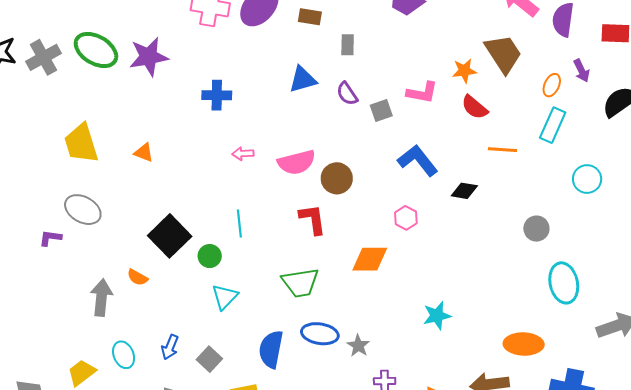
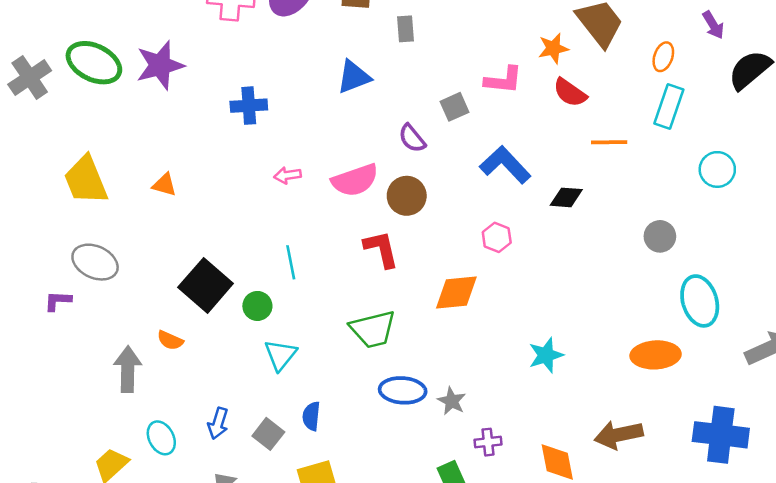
purple arrow: (582, 71) -> (713, 25), moved
purple semicircle: (347, 94) -> (412, 138), moved
orange ellipse: (524, 344) -> (656, 355), moved
blue semicircle: (271, 349) -> (311, 416), moved, size x0.6

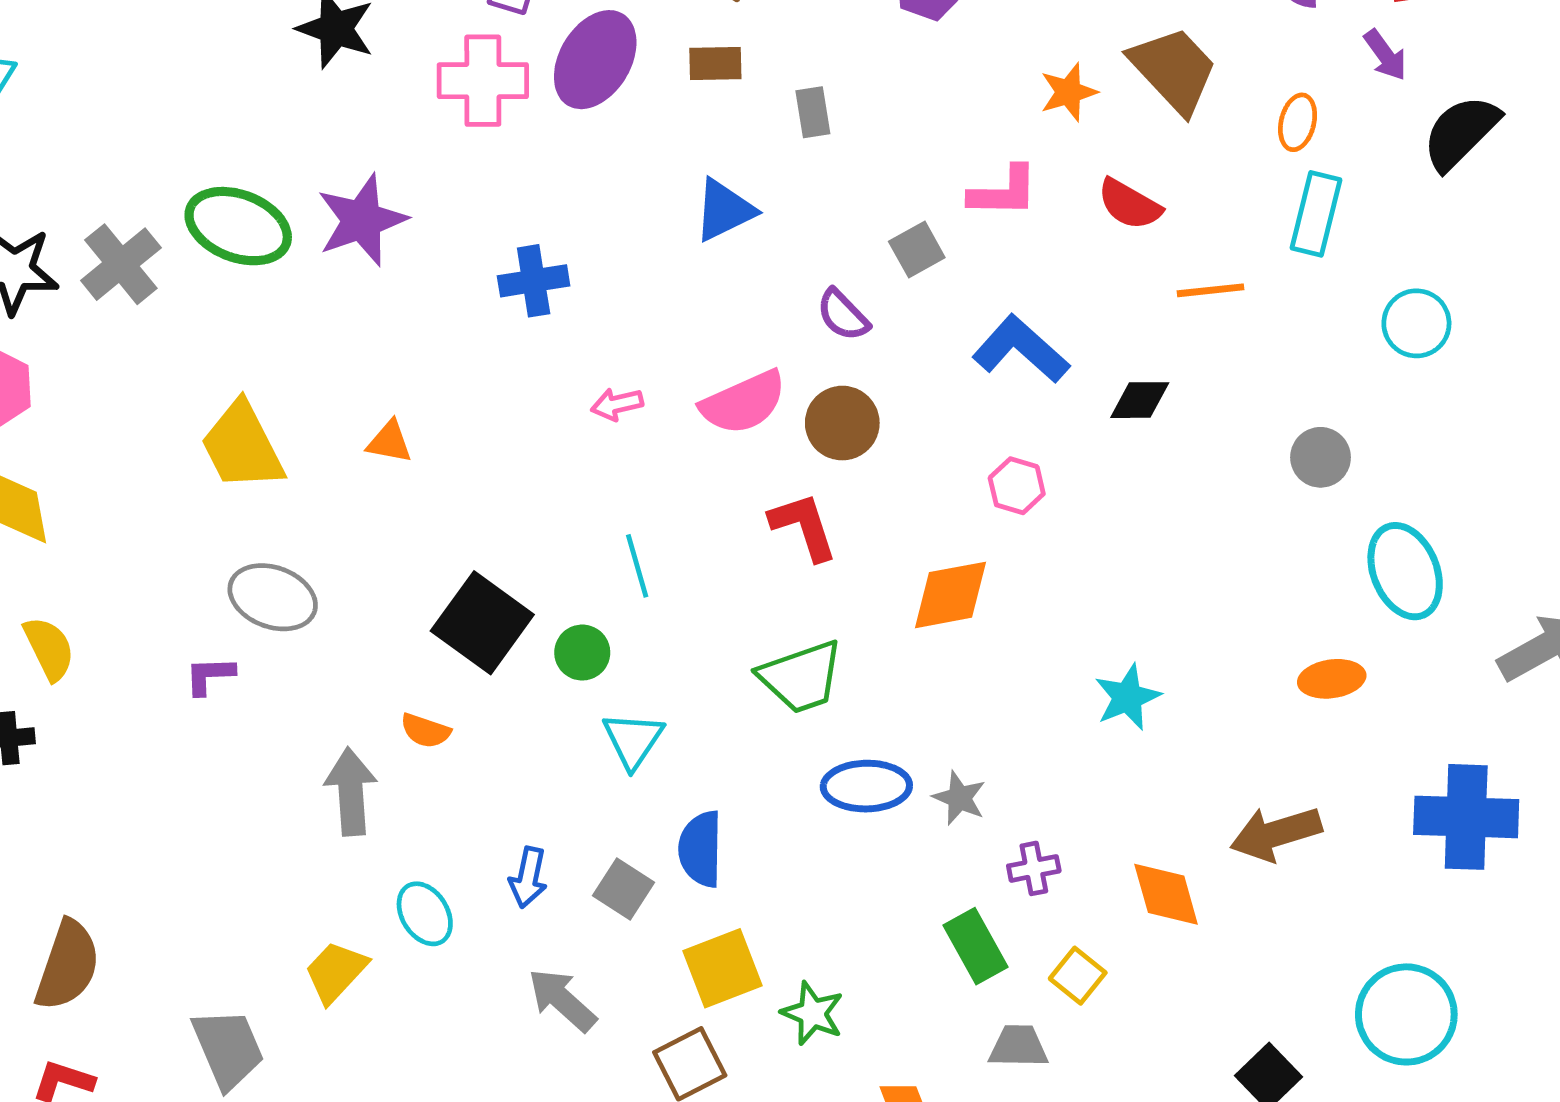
orange star: (553, 48) -> (1069, 92), moved
orange ellipse: (656, 355) -> (1332, 679), size x0.7
blue semicircle: (311, 416) -> (701, 849), size x1.4

